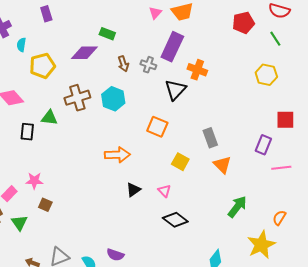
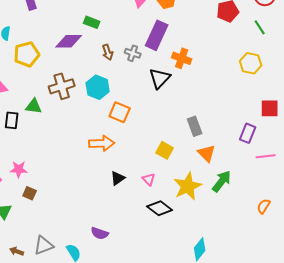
orange square: (157, 127) -> (120, 112), moved
green arrow: (237, 207) -> (222, 181), moved
yellow star: (261, 245) -> (188, 186), moved
purple semicircle: (115, 255) -> (100, 233), moved

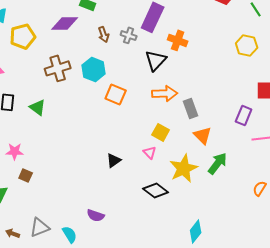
green triangle: (34, 106) -> (38, 107), moved, turned 30
orange arrow: (102, 143) -> (165, 93), moved
pink triangle: (149, 179) -> (150, 152), moved

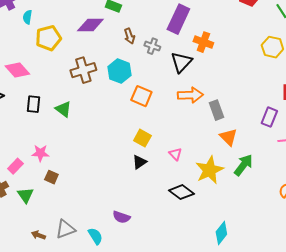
gray cross: (129, 35) -> (152, 46), moved
yellow square: (161, 132) -> (142, 138), moved

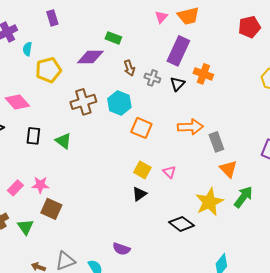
black triangle: (181, 62) -> (177, 84), moved, size x0.7
pink triangle: (175, 154) -> (169, 172), moved
pink rectangle: (15, 166) -> (15, 188), moved
brown square: (51, 177) -> (51, 209), size x1.5

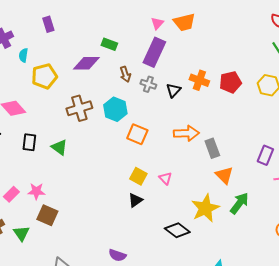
red pentagon: (249, 27) -> (230, 82), moved
purple rectangle: (178, 51) -> (154, 52), moved

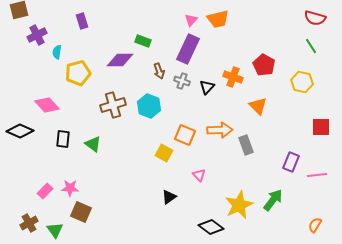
red pentagon: (230, 82) -> (264, 65), moved, turned -30
orange square: (137, 134) -> (185, 135), moved
purple rectangle: (265, 155) -> (291, 162), moved
orange triangle: (224, 175) -> (258, 106), moved
yellow square: (138, 176) -> (164, 153), moved

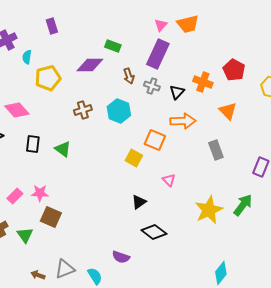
brown cross: (113, 105) -> (83, 110), size x0.7
orange arrow: (220, 130) -> (183, 121), moved
black diamond: (211, 227) -> (154, 232), moved

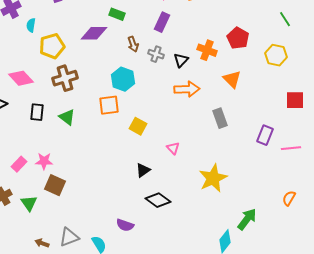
purple rectangle: (158, 54) -> (162, 22), size x0.7
brown cross: (83, 110) -> (65, 78), moved, size x1.4
orange square: (155, 140) -> (109, 105), moved, turned -30
green arrow: (243, 205) -> (247, 219), moved

